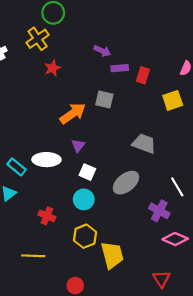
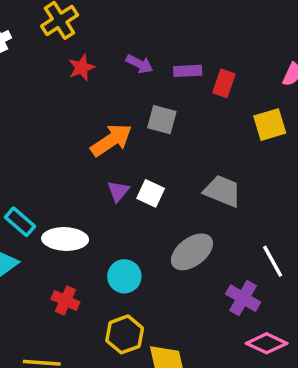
purple arrow: (102, 51) -> (140, 64), moved
white ellipse: (46, 160) -> (65, 239), moved
white square: (87, 172) -> (151, 193), moved

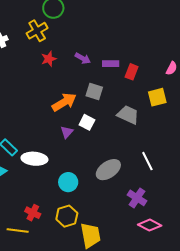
gray trapezoid: (222, 191) -> (128, 115), moved
white square: (151, 193) -> (87, 122), moved
white line: (273, 261) -> (147, 161), moved
red cross: (65, 300) -> (33, 213), moved

